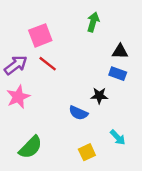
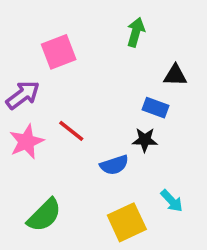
red line: (48, 64) -> (71, 131), moved
blue rectangle: (118, 74) -> (156, 108), moved
blue semicircle: (78, 113) -> (114, 165), turned -42
yellow square: (87, 152) -> (127, 222), size x1.5

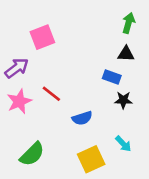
green arrow: (136, 32) -> (128, 23), moved
black star: (145, 140) -> (123, 100), moved

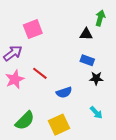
black triangle: (126, 54) -> (86, 34), moved
yellow square: (91, 159) -> (59, 125), moved

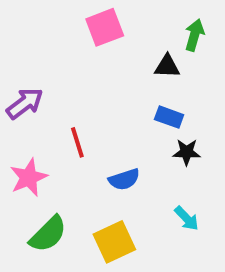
pink square: (33, 29) -> (105, 27), moved
red line: (40, 73) -> (77, 142), turned 35
pink star: (15, 79) -> (29, 177), moved

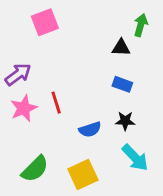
pink square: (105, 27) -> (45, 22), moved
black star: (187, 152) -> (125, 121), moved
pink star: (29, 177) -> (24, 108), moved
cyan arrow: (187, 218) -> (135, 158), size x1.5

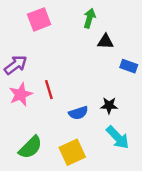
green arrow: (141, 25) -> (89, 18), moved
blue rectangle: (122, 84) -> (129, 66), moved

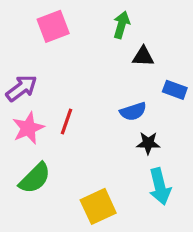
red line: (49, 90) -> (66, 121), turned 36
blue semicircle: (78, 113) -> (133, 111), moved
cyan arrow: (118, 137) -> (160, 186), turned 30
green semicircle: (30, 147) -> (35, 178), moved

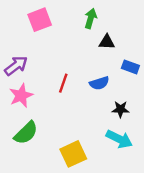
red line: (66, 121) -> (63, 83), moved
black star: (148, 143) -> (120, 109), moved
cyan arrow: (160, 186) -> (119, 139), turned -50

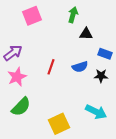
black star: (120, 109) -> (101, 76), moved

